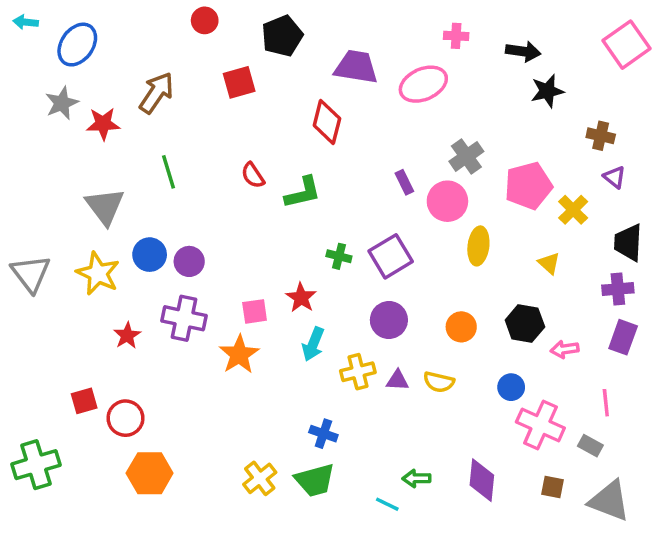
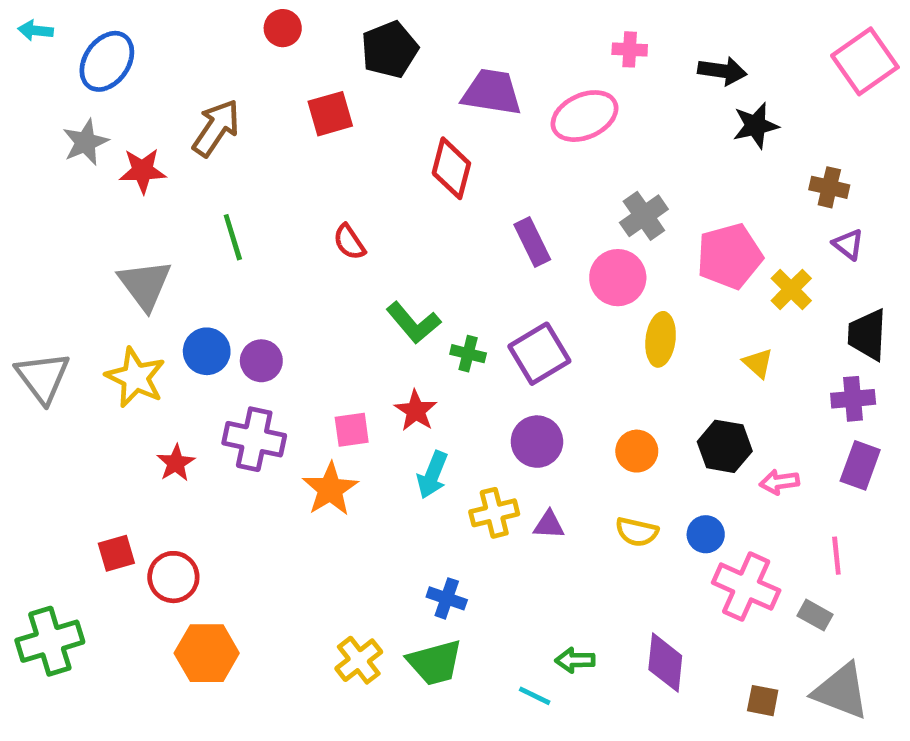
purple rectangle: (404, 182) -> (532, 242), moved, size x1.4
green L-shape: (303, 193) -> (413, 323), moved, turned 63
yellow semicircle: (439, 382) -> (637, 532), moved
brown square: (552, 487) -> (763, 701), moved

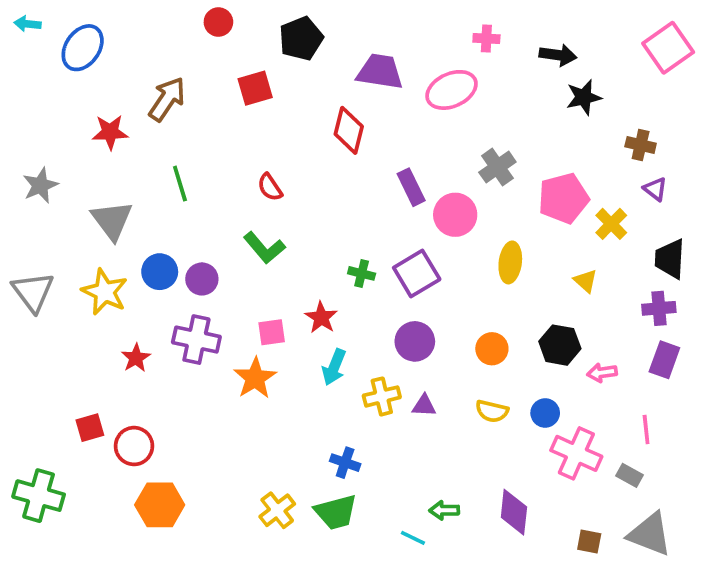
gray star: (85, 142) -> (40, 185), moved
pink circle: (618, 278) -> (455, 215), moved
green L-shape: (413, 323) -> (264, 248), moved
green cross: (50, 641) -> (39, 496), turned 33

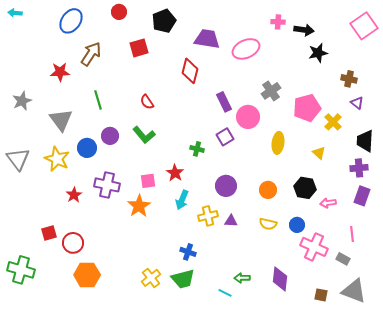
pink cross: (486, 39) -> (278, 22), moved
blue ellipse: (83, 48) -> (71, 21), moved
purple square: (417, 273) -> (225, 137), moved, size x0.7
purple circle: (202, 279) -> (110, 136), moved

